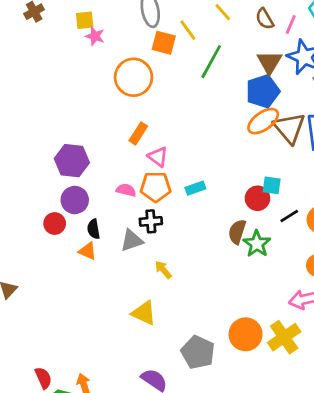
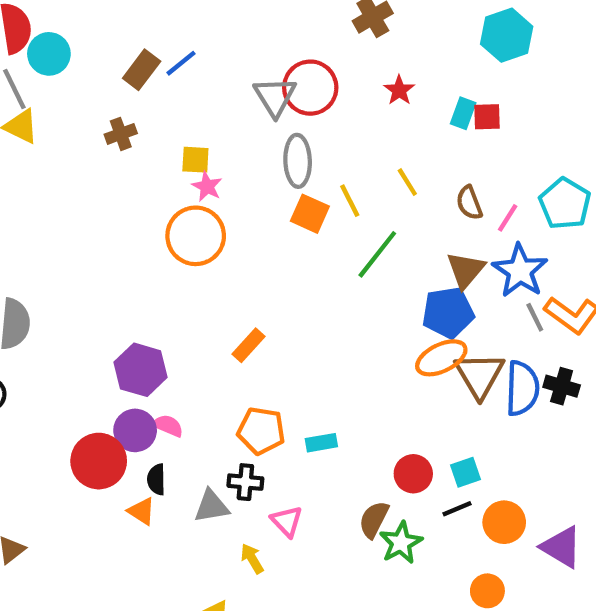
orange circle: (134, 77) -> (196, 236), moved
pink triangle: (158, 157) -> (287, 521), moved
cyan square: (272, 185) -> (466, 472), moved, turned -36
pink semicircle: (126, 190) -> (168, 426), moved
red circle: (55, 223) -> (99, 461), size x1.6

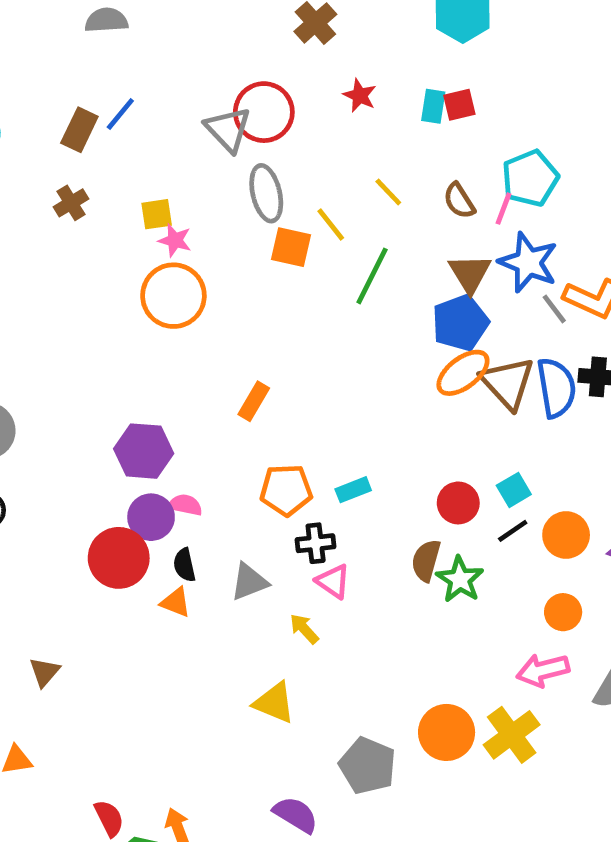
cyan pentagon: (565, 204) -> (530, 178), moved, turned 30
black cross: (245, 482) -> (316, 543), moved

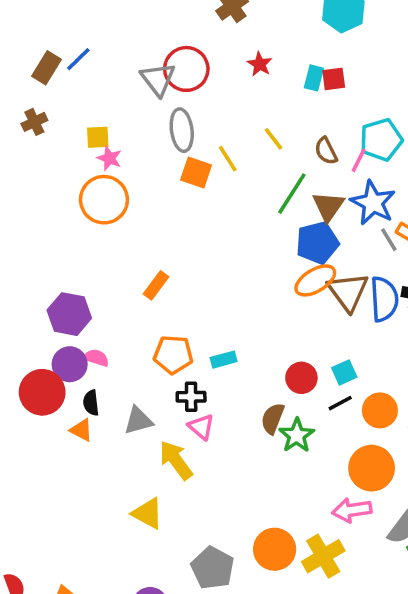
green line: (372, 276) -> (292, 194), moved
orange circle: (563, 612) -> (372, 468), size x1.6
yellow arrow: (304, 629) -> (176, 460), size x1.6

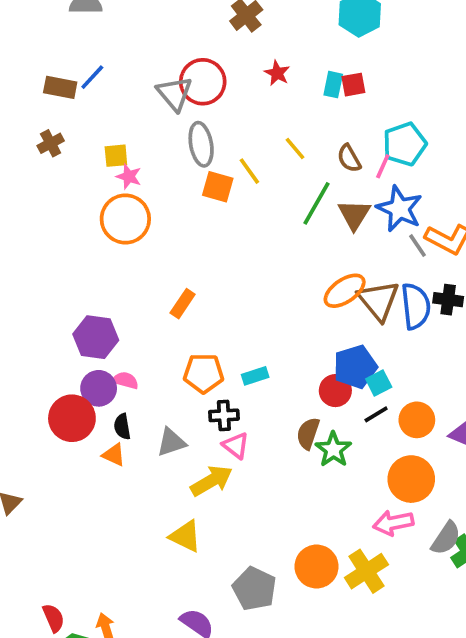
brown rectangle: (46, 68) -> (60, 87), turned 72
blue pentagon: (317, 243) -> (355, 367), moved
yellow arrow: (176, 460) -> (212, 481), turned 99

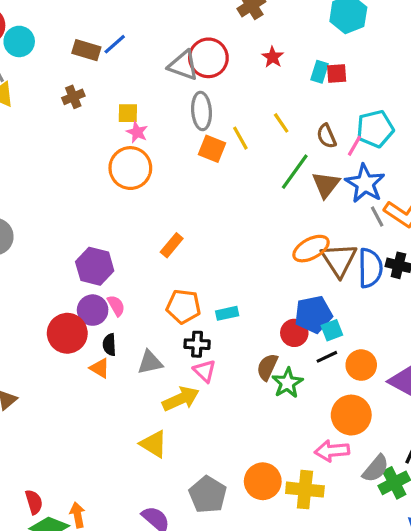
gray triangle: (174, 93) -> (183, 65), turned -36
pink semicircle: (125, 380) -> (116, 306), turned 40
yellow cross: (366, 571) -> (305, 490), turned 33

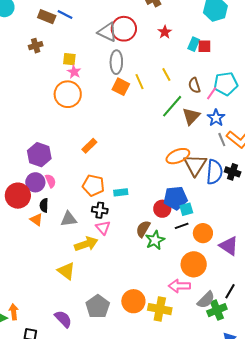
blue line: (115, 44) -> (65, 15), turned 63
blue star: (365, 183) -> (216, 118), size x0.7

